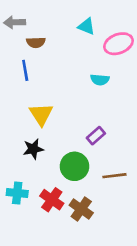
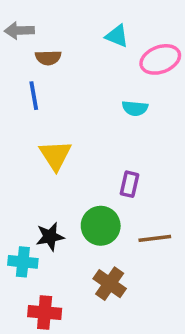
purple rectangle: (96, 136) -> (130, 184), turned -36
black star: (33, 149) -> (50, 237), moved
red cross: (52, 200) -> (45, 313), moved, turned -30

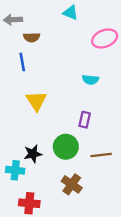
cyan triangle: (117, 36) -> (71, 13), moved
cyan semicircle: (135, 108) -> (91, 80), moved

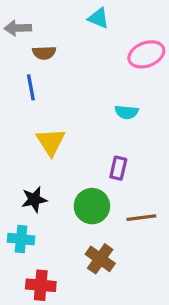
black star: (33, 154) -> (34, 199), moved

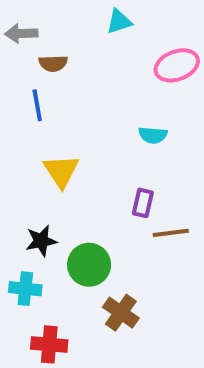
cyan triangle: (99, 18) -> (119, 22), turned -40
green circle: (92, 206) -> (89, 265), moved
brown line: (141, 218) -> (171, 233), moved

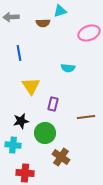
brown semicircle: (53, 63) -> (43, 23), moved
cyan semicircle: (153, 135) -> (68, 68), moved
purple rectangle: (143, 203) -> (53, 104), moved

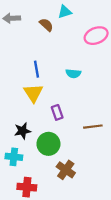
brown semicircle: (43, 23) -> (46, 25), turned -136
blue line: (19, 53) -> (37, 69), moved
purple rectangle: (53, 104) -> (57, 112), turned -32

